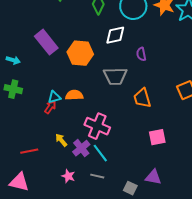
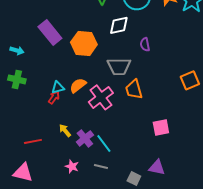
orange semicircle: (74, 95) -> (78, 85), turned -36
orange trapezoid: (142, 98) -> (134, 89), moved
pink cross: (97, 126) -> (101, 97), moved, turned 30

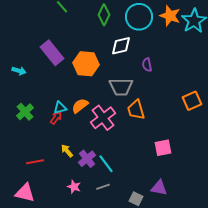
green cross: (17, 79) -> (25, 112), moved, turned 36
gray line: (101, 166) -> (103, 187), turned -32

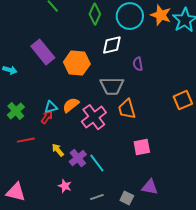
pink square: (163, 148) -> (142, 147), moved
red line: (35, 162) -> (26, 140), moved
gray line: (103, 187) -> (97, 197), moved

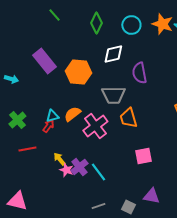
cyan circle: (130, 16) -> (131, 25), size x0.7
purple semicircle: (138, 64) -> (139, 73), size x1.5
pink star: (65, 186) -> (66, 170), moved

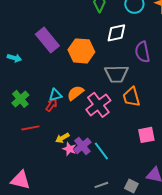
yellow arrow: (59, 159) -> (62, 138), turned -80

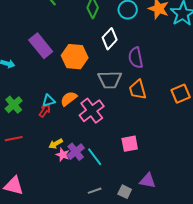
white diamond: (116, 33) -> (110, 39), turned -35
orange trapezoid: (131, 97) -> (138, 90), moved
red line: (30, 128) -> (14, 139), moved
pink square: (146, 135) -> (130, 144), moved

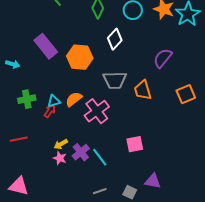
purple semicircle: (136, 58) -> (163, 58), moved, turned 50
green cross: (14, 105) -> (27, 99), moved, turned 30
pink star: (63, 155) -> (60, 158), moved

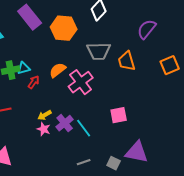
cyan triangle: (54, 101) -> (24, 68), moved
purple triangle: (153, 181) -> (137, 152), size x1.4

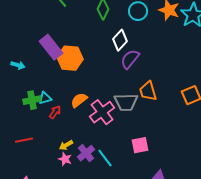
orange hexagon: (64, 28) -> (70, 58), moved
purple semicircle: (147, 29) -> (130, 59), moved
gray trapezoid: (99, 51) -> (126, 102), moved

